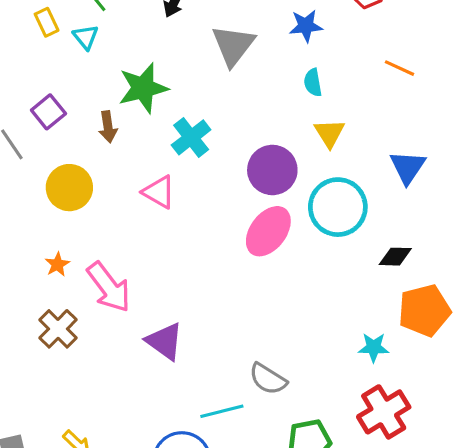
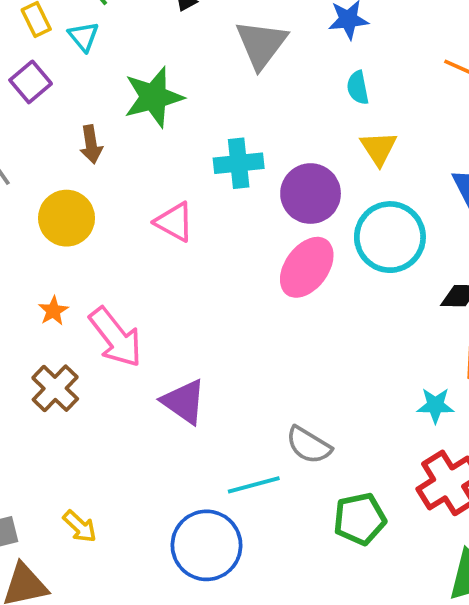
purple square: (48, 112) -> (31, 82), moved
brown arrow: (108, 127) -> (91, 144), moved
cyan cross: (191, 137) -> (239, 163), moved, turned 33

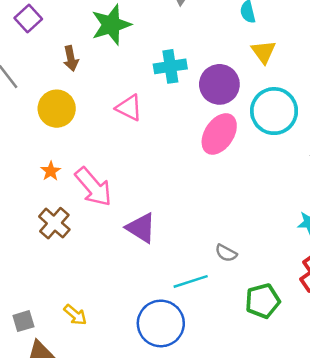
gray semicircle: (309, 445) -> (226, 253), size x0.7

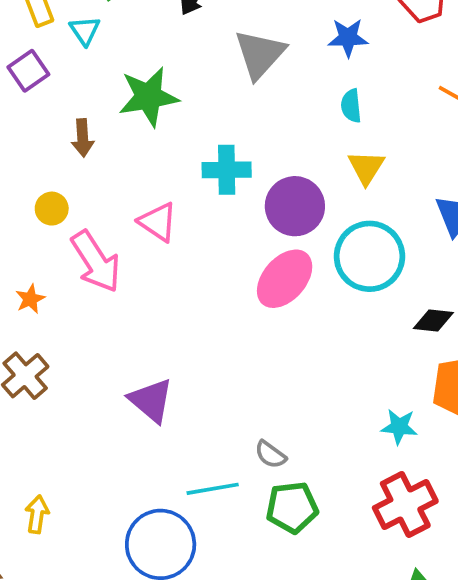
yellow circle: (57, 109) -> (52, 209), size x0.6
pink arrow: (93, 187) -> (96, 262), moved
green pentagon: (263, 301) -> (292, 507), moved
yellow arrow: (75, 315) -> (37, 514), turned -130

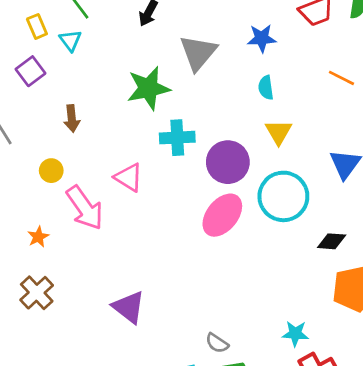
green star: (149, 97) -> (148, 88), moved
cyan star: (399, 427) -> (295, 334), moved

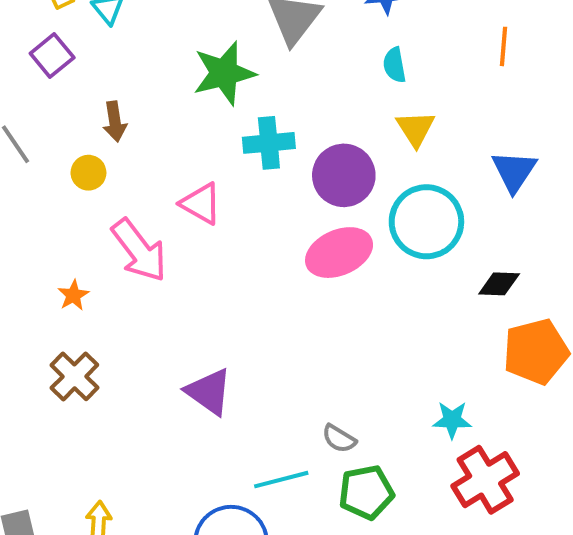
orange line: (341, 78) -> (504, 46), turned 70
yellow circle: (51, 171) -> (88, 173), moved
pink ellipse: (222, 215) -> (339, 253), turned 30

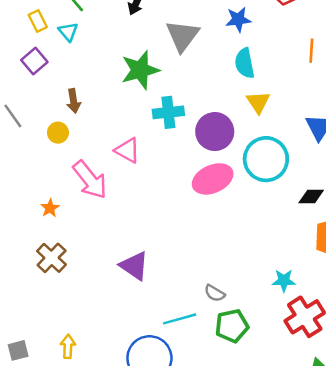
cyan semicircle: (394, 65) -> (245, 63), size x1.4

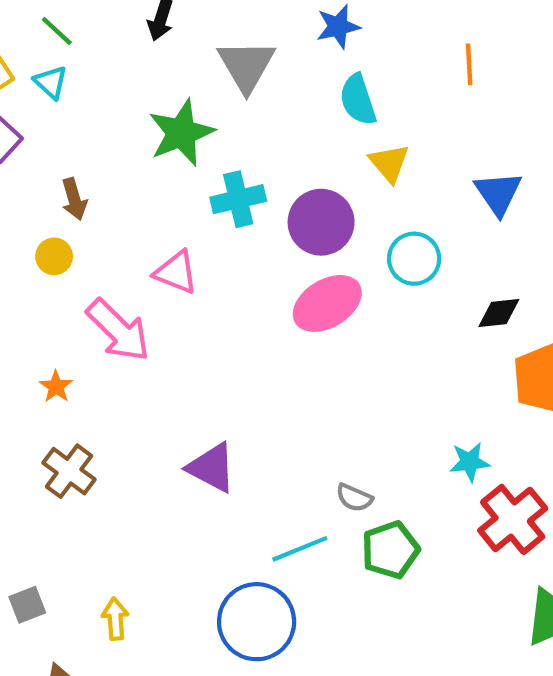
cyan circle: (266, 159) -> (414, 259), size x0.7
gray square: (18, 350) -> (27, 605), moved

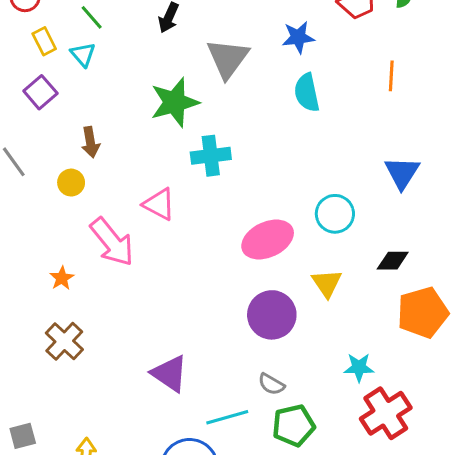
yellow triangle: (389, 163) -> (327, 283), moved
purple circle: (321, 222) -> (272, 315), moved
purple triangle: (212, 468) -> (170, 373), moved

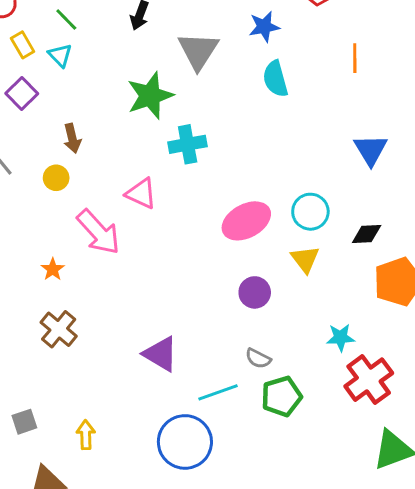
cyan circle: (335, 214) -> (310, 212), moved
purple circle: (272, 315) -> (255, 292), size x0.7

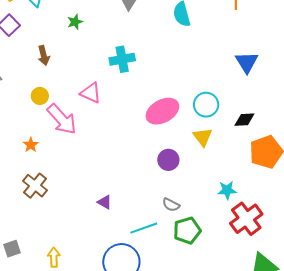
green star: (150, 96) -> (75, 22), moved, size x0.5
yellow circle: (56, 178) -> (40, 96), moved
purple triangle: (161, 354) -> (105, 202), size x0.6

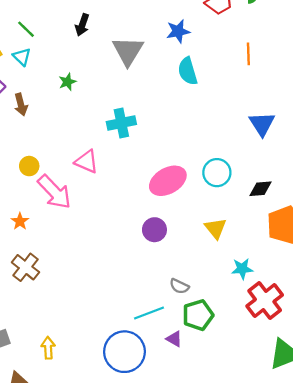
brown arrow: (44, 56) -> (21, 105), moved
yellow triangle: (203, 137) -> (216, 228), moved
purple circle: (168, 160) -> (154, 230), moved
purple triangle: (105, 202) -> (174, 339), moved

